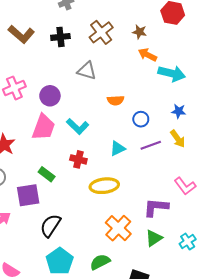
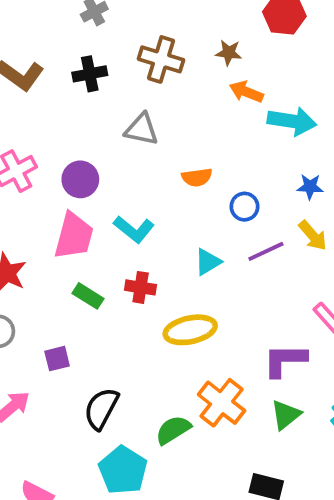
brown cross: (101, 32) -> (161, 59), turned -30
green rectangle: (47, 174) -> (88, 296), moved
purple square: (28, 195) -> (57, 359), size x0.6
green semicircle: (100, 262) -> (173, 430), moved

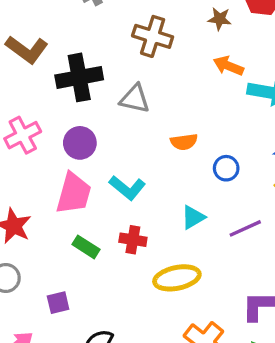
brown star: (229, 53) -> (220, 19), moved
black cross: (90, 74) -> (79, 77), moved, size x1.5
purple line: (266, 251) -> (245, 228), moved

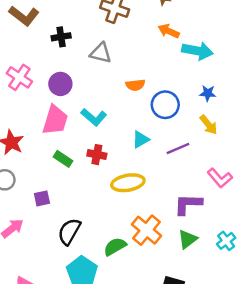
black cross: (79, 77) -> (61, 37), size x0.6
pink cross: (23, 135) -> (19, 77), turned -30
blue circle: (226, 168) -> (165, 105), size x1.5

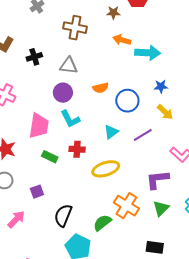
purple circle: (60, 84) -> (63, 93), moved
cyan L-shape: (94, 117) -> (70, 119), turned 30

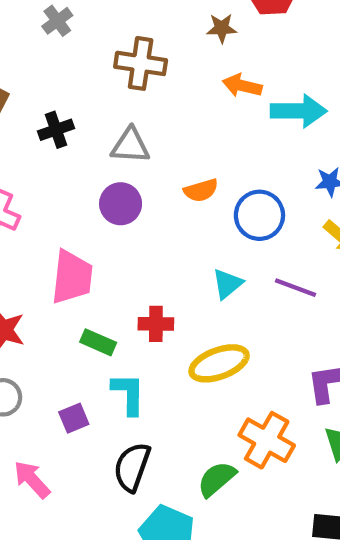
cyan L-shape: (70, 119) -> (128, 394), moved, turned -150
purple line: (143, 135) -> (295, 288), turned 54
pink arrow: (16, 219) -> (32, 479), turned -84

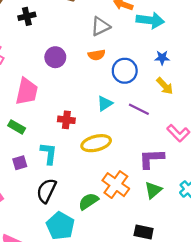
gray triangle: (130, 146) -> (100, 26), moved, turned -36
green rectangle: (98, 342) -> (17, 127), moved

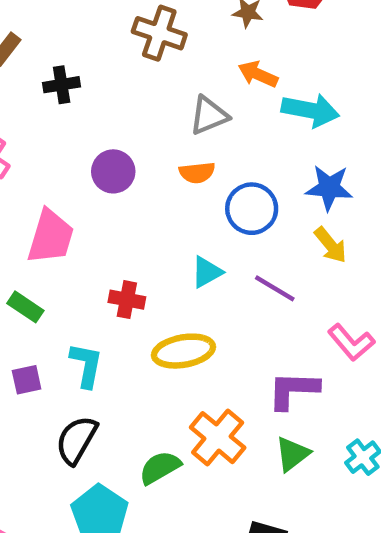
blue star: (162, 58) -> (329, 188), size x1.5

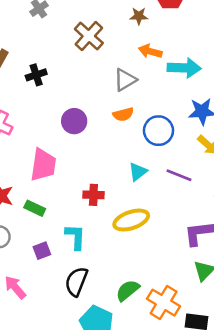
brown cross: (159, 33) -> (89, 36), turned 32
orange cross: (218, 438) -> (164, 303), moved

